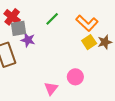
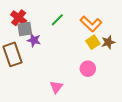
pink circle: (75, 77) -> (88, 69), moved

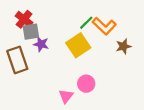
green line: (57, 20) -> (86, 23), moved
yellow square: (93, 42) -> (78, 45), moved, size x1.5
pink circle: (88, 69) -> (86, 84), moved

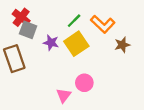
green line: (86, 23) -> (74, 21), moved
gray square: (31, 32) -> (28, 30), turned 30
purple star: (41, 44) -> (51, 43), moved

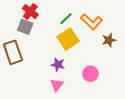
red cross: (21, 17) -> (30, 12), moved
purple star: (51, 43) -> (58, 65), moved
pink circle: (84, 83) -> (90, 74), moved

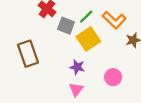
gray square: (25, 27) -> (66, 26), moved

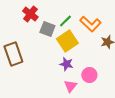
purple star: (77, 67) -> (66, 64), moved
pink triangle: (76, 89) -> (70, 86), moved

